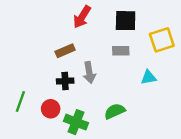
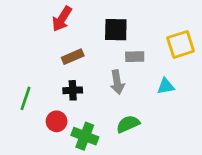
red arrow: (82, 17) -> (62, 19), moved
black square: (126, 21) -> (116, 30), moved
gray arrow: (89, 73) -> (117, 82), moved
green line: (20, 102) -> (26, 98), moved

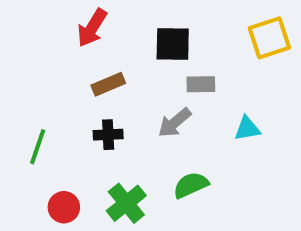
yellow square: (181, 44) -> (269, 38), moved
gray arrow: (117, 82) -> (175, 123), turned 60
red circle: (57, 121) -> (64, 207), moved
green cross: (85, 136) -> (126, 203), turned 30

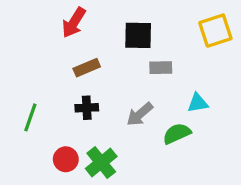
gray arrow: (175, 123) -> (140, 114), moved
green semicircle: (191, 185) -> (177, 134), moved
red circle: (64, 207) -> (66, 159), moved

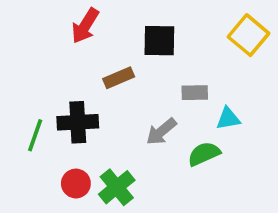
yellow square: (215, 31) -> (248, 35), turned -32
brown rectangle: (87, 68) -> (119, 78), moved
gray rectangle: (161, 68) -> (195, 93), moved
black cross: (87, 108) -> (78, 122), moved, size x1.5

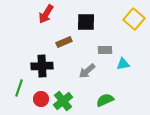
green line: (35, 135) -> (19, 88), moved
green semicircle: (204, 154) -> (105, 100), moved

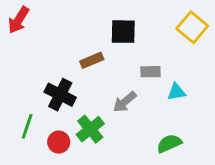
red arrow: (46, 14) -> (19, 20), moved
black cross: (42, 66) -> (60, 95), turned 30
green semicircle: (105, 100) -> (169, 143), moved
green cross: (63, 101) -> (90, 129), moved

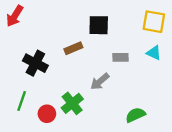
yellow square: (192, 27) -> (154, 22), turned -30
cyan triangle: (176, 92) -> (154, 53), moved, turned 35
black cross: (60, 95) -> (35, 63), moved

